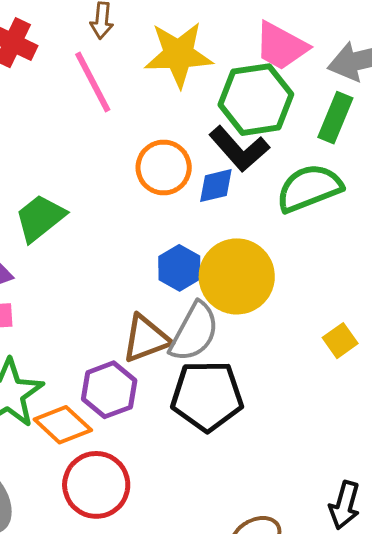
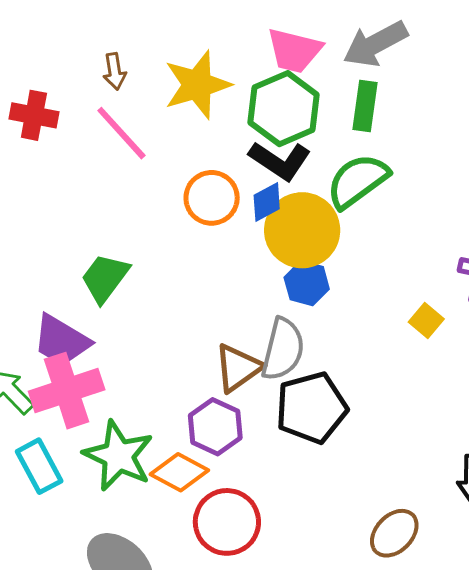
blue hexagon: (179, 268) -> (307, 283), moved
yellow circle: (237, 276) -> (302, 230), moved

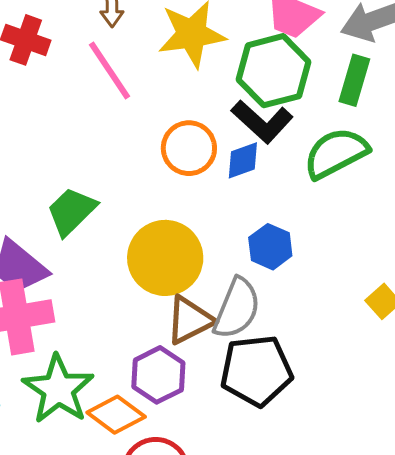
yellow circle: (302, 230) -> (165, 258), moved

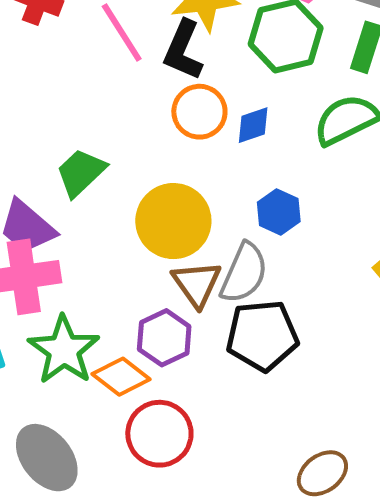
black L-shape: (262, 122) -> (183, 50), moved, turned 70
brown triangle: (190, 320) -> (197, 284), turned -40

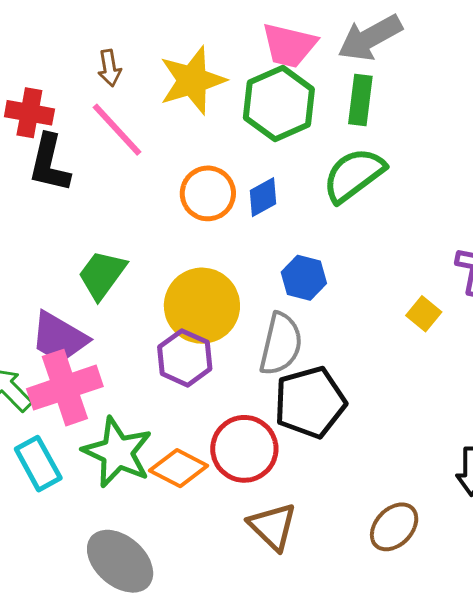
black L-shape: (183, 50) -> (49, 163), moved
brown triangle: (197, 284) -> (273, 526), moved
purple hexagon: (164, 338) -> (185, 358), moved
red circle: (159, 434) -> (244, 449), moved

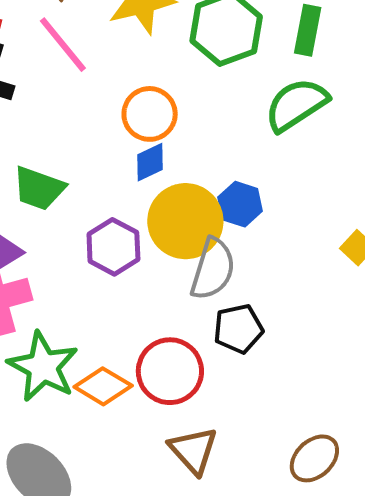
blue diamond: (263, 197) -> (150, 162), moved
green trapezoid: (102, 275) -> (39, 188), turned -110
yellow circle: (202, 306) -> (185, 221), moved
purple hexagon: (185, 358) -> (113, 247), moved
black pentagon: (310, 402) -> (238, 329), size x0.7

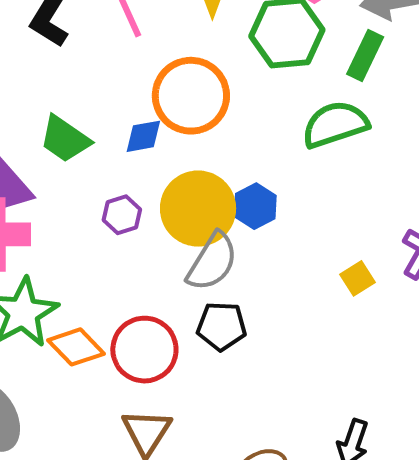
orange circle: (150, 114) -> (191, 96), size x1.4
blue diamond: (150, 162) -> (143, 136), moved
purple hexagon: (113, 247) -> (122, 215), size x0.7

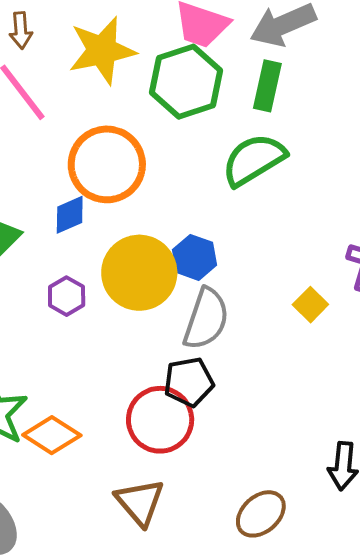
gray semicircle: (212, 262) -> (206, 319), moved
red circle: (144, 350) -> (160, 420), moved

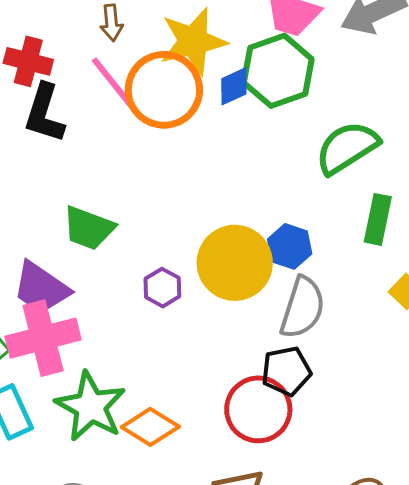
green rectangle: (267, 86) -> (378, 219), moved
orange circle: (107, 164) -> (164, 90), moved
blue diamond: (70, 215) -> (234, 86), moved

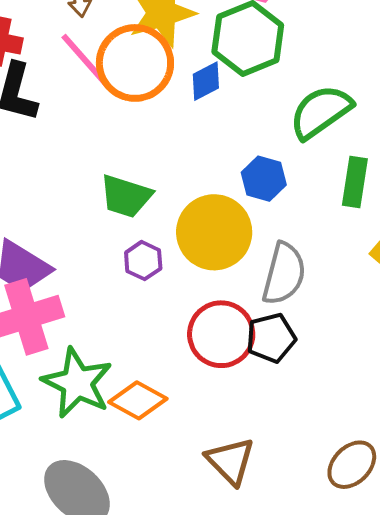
blue diamond: (234, 86) -> (206, 81), moved
green trapezoid: (89, 228) -> (126, 196), moved
blue hexagon: (290, 246) -> (264, 179), moved
red circle: (258, 409) -> (221, 334), moved

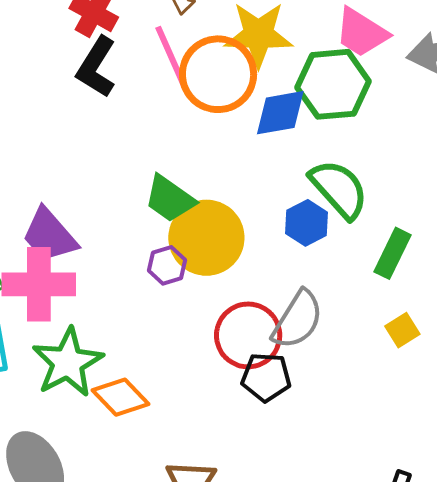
blue diamond: (206, 81) -> (280, 113), size x1.4
green semicircle: (321, 112) -> (339, 189), moved, turned 66
yellow circle: (214, 232) -> (206, 238), moved
red circle: (221, 334) -> (248, 335), moved

